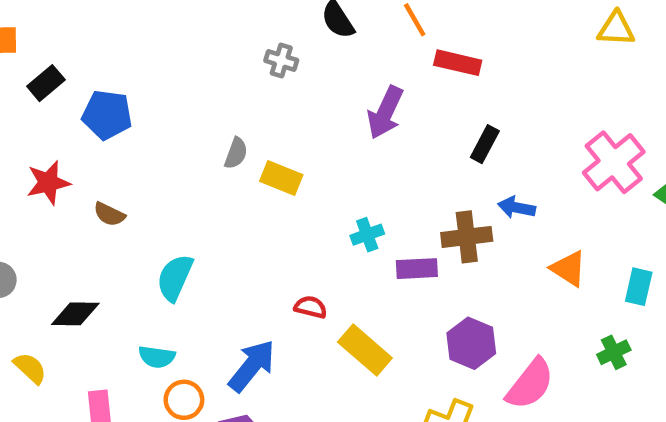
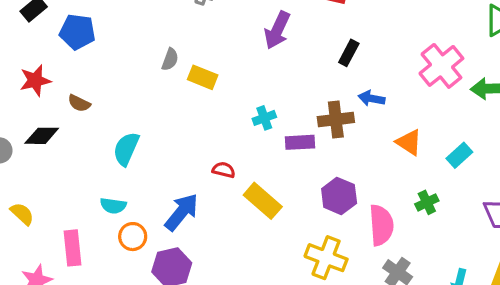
cyan rectangle: (639, 287) -> (459, 155), turned 35
black diamond: (75, 314) -> (42, 136), moved
green cross: (614, 352) -> (427, 202), moved
pink semicircle: (530, 384) -> (381, 225), turned -42

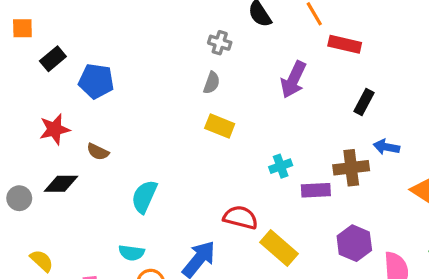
gray semicircle: (170, 59) -> (212, 83), moved
red semicircle: (224, 170) -> (241, 217), size x1.5

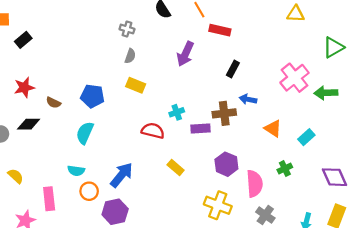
gray cross: (220, 43) -> (127, 29), moved
blue pentagon: (96, 81) -> (92, 96), moved
red semicircle: (241, 217) -> (153, 131), moved
yellow rectangle: (279, 248) -> (176, 167), size x0.7

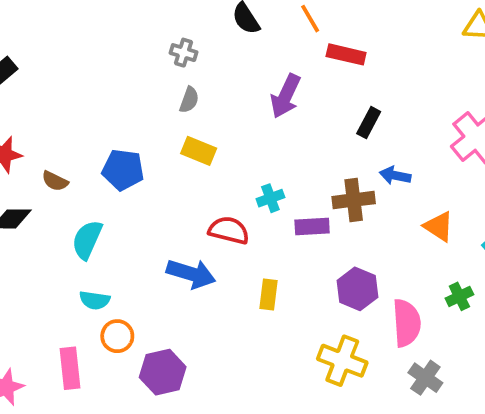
cyan semicircle: (85, 133) -> (87, 240), moved
yellow rectangle: (176, 167) -> (269, 295), turned 56
blue arrow: (122, 175) -> (191, 274), moved, turned 68
pink rectangle: (49, 199) -> (70, 368), moved

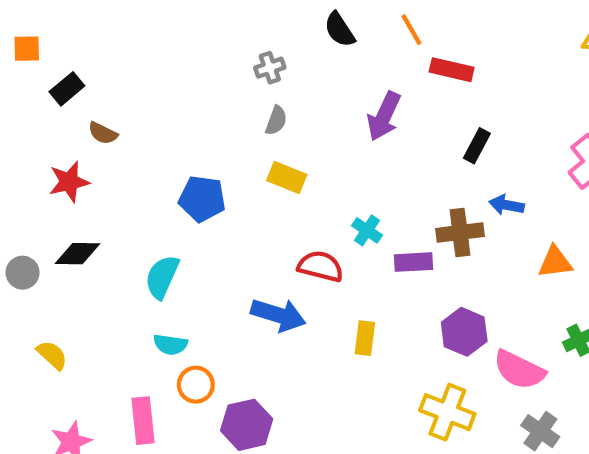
gray cross: (183, 53) -> (270, 68), turned -36
brown semicircle: (55, 181) -> (103, 133), moved
cyan cross: (270, 198) -> (367, 230), turned -36
orange triangle: (439, 226) -> (555, 262), turned -40
pink semicircle: (407, 323) -> (519, 370), turned 120

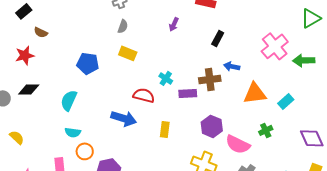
purple arrow: (384, 116) -> (174, 24), size x0.6
orange triangle: (555, 262) -> (255, 93), size x1.4

